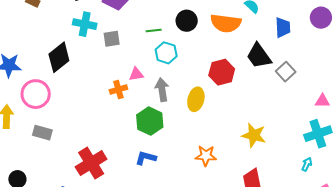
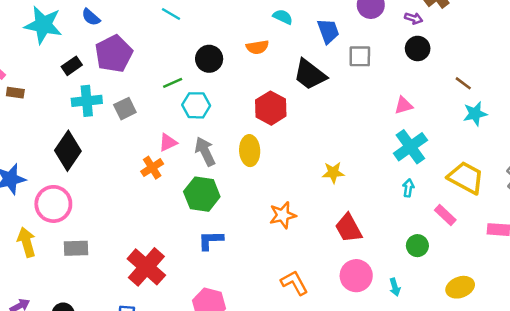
orange semicircle: (226, 23) -> (257, 47), size x0.6
gray square: (286, 72) -> (360, 56), moved, turned -30
yellow star: (254, 135) -> (333, 173), size x0.7

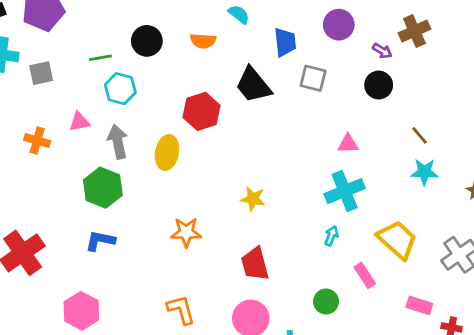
orange cross: (152, 168) -> (37, 141), moved, turned 35

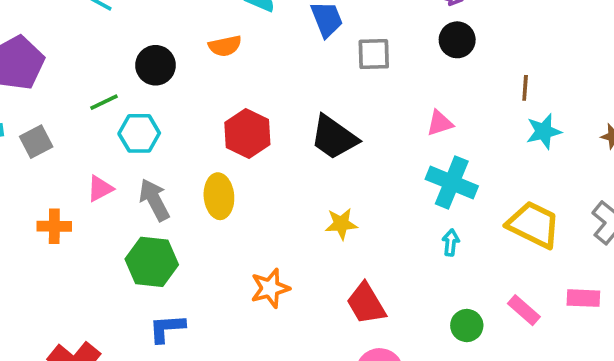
black trapezoid: (253, 85) -> (334, 137), moved
brown line: (420, 135) -> (525, 88), turned 60
cyan cross: (345, 191) -> (452, 183), turned -30
pink rectangle: (365, 275) -> (524, 310), moved

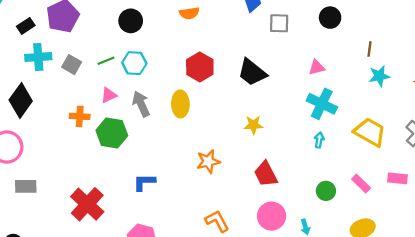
black circle: (156, 65) -> (131, 21), moved
green line: (104, 102) -> (106, 61), moved
gray square: (36, 142) -> (72, 65), turned -36
green hexagon: (152, 262) -> (112, 133), moved

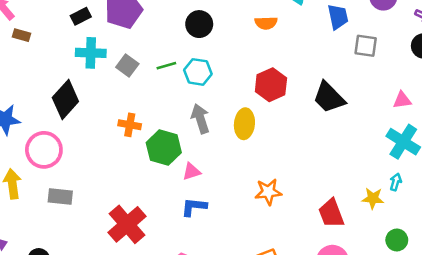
pink triangle: (109, 95) -> (191, 172), moved
yellow star: (253, 125) -> (373, 198), moved

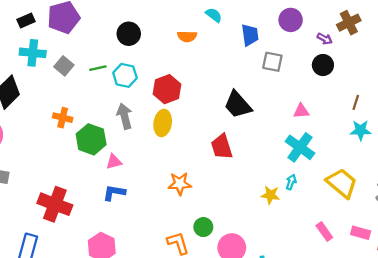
red hexagon: (271, 85) -> (167, 89), moved
red trapezoid: (331, 213) -> (222, 147), moved
red cross: (127, 224) -> (55, 204), turned -32
green circle: (397, 240) -> (203, 227), moved

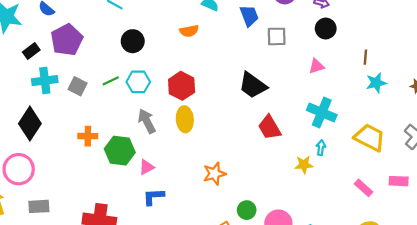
pink triangle: (301, 111) -> (316, 66), moved
red trapezoid: (222, 147) -> (269, 127), moved

